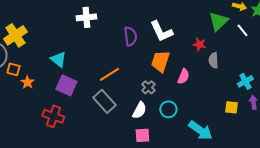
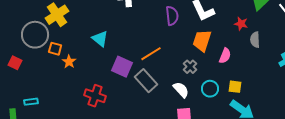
purple square: (66, 85) -> (122, 67), moved
yellow square: (231, 107) -> (235, 87), moved
white semicircle: (139, 110) -> (181, 90), turned -72

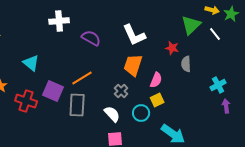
purple semicircle: (172, 16) -> (91, 38), moved, turned -54
gray rectangle: (146, 81) -> (77, 105), turned 45
yellow square: (235, 87) -> (157, 100), moved, turned -32
red cross: (95, 96) -> (26, 101), moved

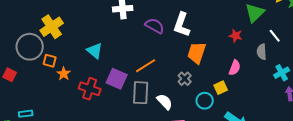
white line: (215, 34) -> (275, 36), moved
white L-shape: (134, 35) -> (182, 25), moved, turned 45
gray semicircle: (186, 64) -> (262, 52), moved
pink semicircle: (156, 80) -> (235, 68), moved
white semicircle: (112, 114) -> (165, 102), moved

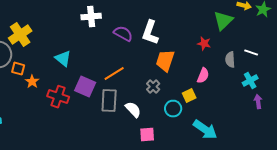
white line: (275, 36) -> (251, 53), moved, turned -32

